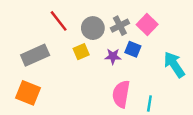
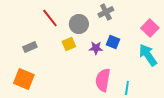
pink square: (147, 24) -> (150, 28), moved
gray cross: (120, 26) -> (106, 12), moved
gray rectangle: (35, 55) -> (30, 47), size x0.6

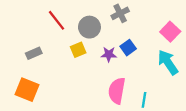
blue square: (113, 42) -> (128, 48), turned 32

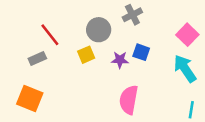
red line: (57, 20) -> (50, 35), moved
blue square: (128, 48) -> (141, 52), turned -35
cyan line: (144, 100) -> (191, 110), moved

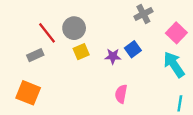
gray cross: (132, 15) -> (143, 14), moved
gray circle: (99, 30) -> (74, 28), moved
blue square: (141, 52) -> (133, 49), turned 35
pink semicircle: (129, 100) -> (121, 94), size x0.7

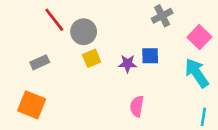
red line: (47, 33) -> (54, 20), moved
blue square: (133, 49) -> (150, 56), turned 35

